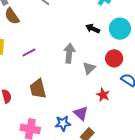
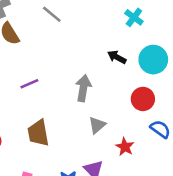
gray triangle: (89, 68) -> (97, 125), moved

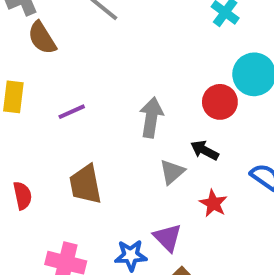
black arrow: (117, 57) -> (205, 150), moved
red circle: (143, 99) -> (220, 102), moved

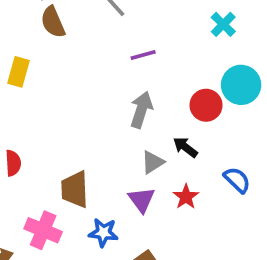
purple line: (72, 112) -> (143, 55), moved
brown trapezoid: (85, 184) -> (75, 189), moved
purple triangle: (168, 238) -> (142, 200), moved

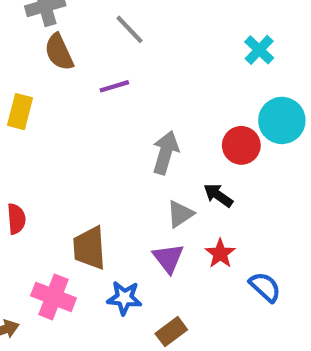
purple line: (143, 55) -> (114, 86), moved
blue semicircle: (237, 180) -> (265, 287), moved

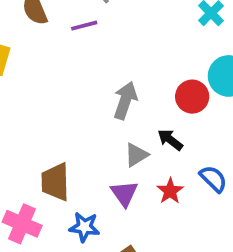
purple line: (114, 86) -> (84, 26), moved
blue semicircle: (265, 287) -> (213, 179), moved

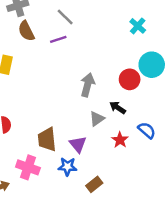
purple triangle: (124, 193) -> (78, 144), moved

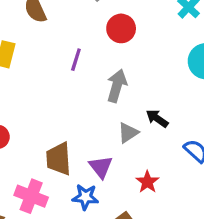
purple line: (58, 39) -> (76, 60), moved, turned -56
red circle: (130, 79) -> (121, 28), moved
red star: (120, 140) -> (147, 182), moved

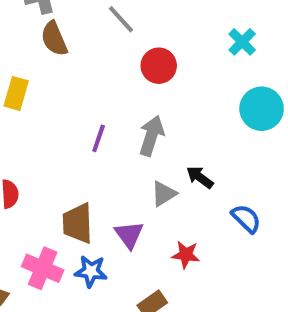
purple line: (76, 60) -> (99, 138), moved
red star: (147, 182) -> (186, 255), turned -30
blue star: (85, 197) -> (91, 271), moved

